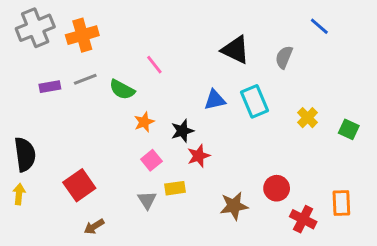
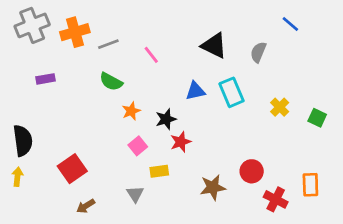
pink line: (154, 65) -> (151, 55), moved
gray line: (85, 79) -> (108, 44), moved
gray triangle: (147, 200) -> (135, 194), moved

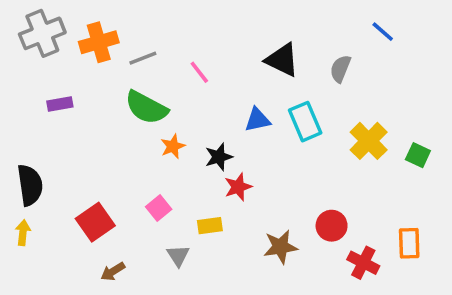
green semicircle: (111, 82) -> (146, 107), size x1.4
yellow cross: (280, 107) -> (369, 141), size x1.5
pink square: (138, 146) -> (159, 208), moved

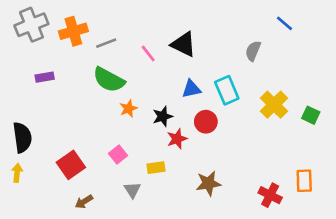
black triangle: (282, 60) -> (184, 44), moved
red circle: (332, 226) -> (206, 122), moved

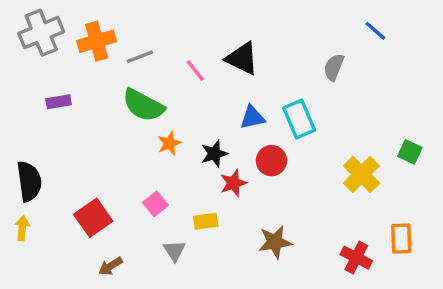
yellow cross: (274, 105) -> (361, 174), moved

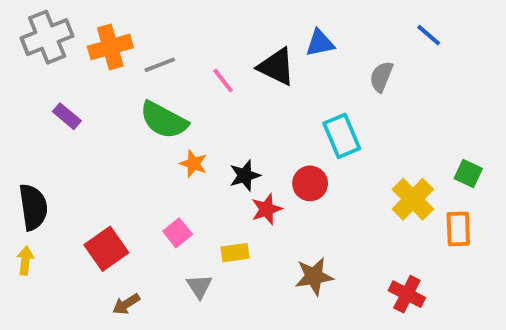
purple rectangle: (59, 102) -> (67, 116), turned 50
blue triangle: (252, 117) -> (320, 43), moved
orange star: (169, 143) -> (193, 164), turned -30
orange rectangle: (401, 239) -> (458, 229), moved

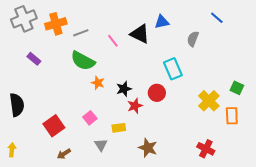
yellow arrow: (25, 261) -> (12, 150), moved
brown star: (314, 276) -> (148, 148), moved, turned 30

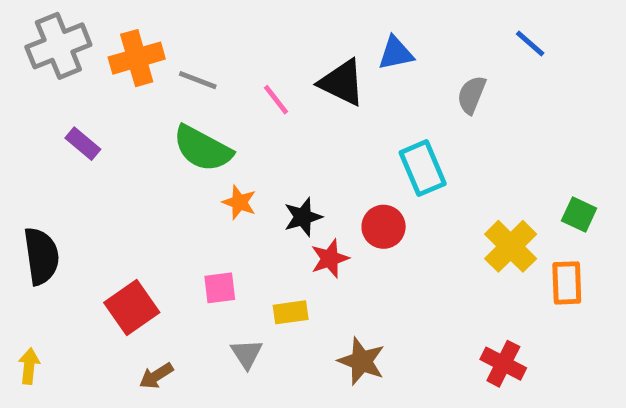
gray line: (81, 33) -> (198, 80), turned 42
pink square: (90, 118) -> (220, 288), turned 32

